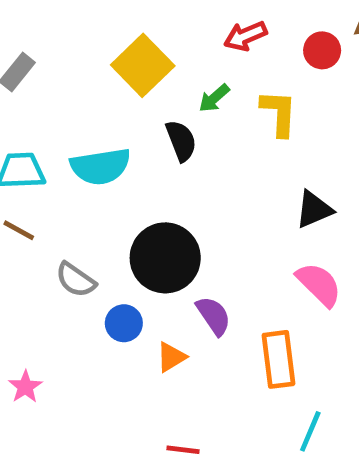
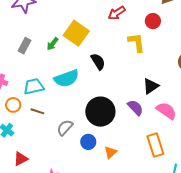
red circle: (322, 50) -> (153, 21), moved
green arrow: (214, 98) -> (53, 44), moved
black triangle: (314, 209) -> (151, 86), moved
gray semicircle: (76, 280) -> (65, 128), turned 108
purple semicircle: (214, 316) -> (135, 108), moved

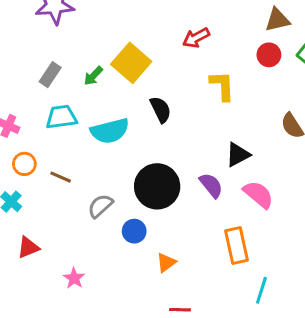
red circle: (153, 21) -> (269, 55), moved
cyan trapezoid: (34, 86) -> (61, 117), moved
orange triangle: (111, 152) -> (166, 263), moved

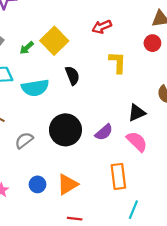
black triangle: (238, 155) -> (137, 113), moved
purple semicircle: (211, 185) -> (104, 132), turned 84
blue circle: (134, 231) -> (38, 184), moved
orange triangle: (166, 263) -> (67, 184), size x1.5

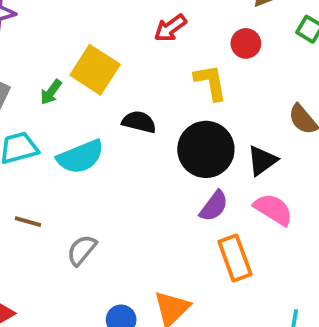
red circle: (152, 43) -> (246, 43), moved
black semicircle: (72, 76) -> (139, 122), turned -42
black circle: (65, 130) -> (206, 149), moved
orange rectangle: (118, 176) -> (235, 258), moved

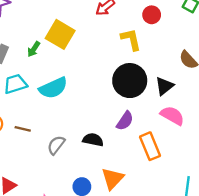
black semicircle: (139, 122) -> (93, 140), moved
purple semicircle: (214, 206) -> (125, 121), moved

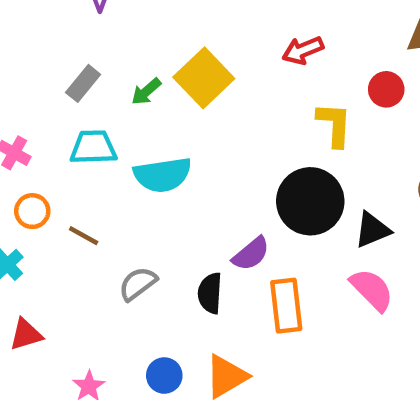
purple semicircle: (125, 121) -> (251, 254), moved
black semicircle: (93, 140) -> (210, 293), turned -114
orange rectangle: (150, 146) -> (286, 306), moved

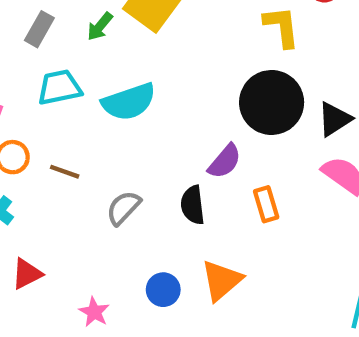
orange rectangle: (286, 306) -> (266, 204), size x0.7

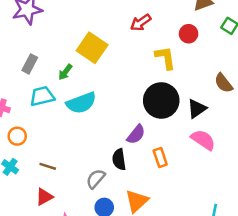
green arrow: (100, 26) -> (65, 72), moved
brown line: (65, 172) -> (48, 166), moved
gray semicircle: (123, 208) -> (96, 179), moved
red triangle: (27, 274) -> (44, 197), moved

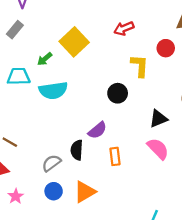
gray rectangle: (30, 64) -> (15, 30), moved
black circle: (161, 100) -> (118, 93), moved, size x0.6

